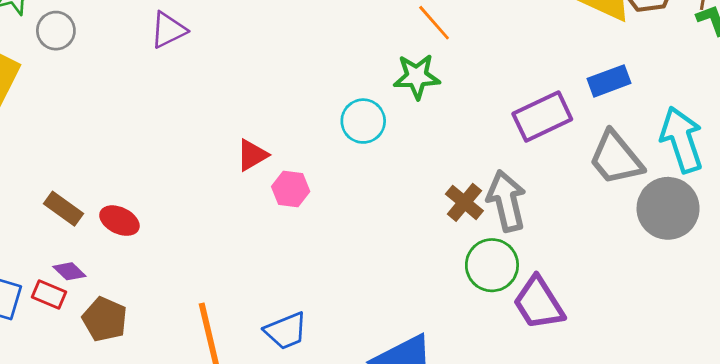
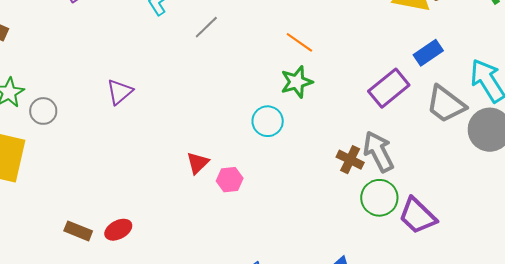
red ellipse: (119, 221) -> (118, 230), turned -40

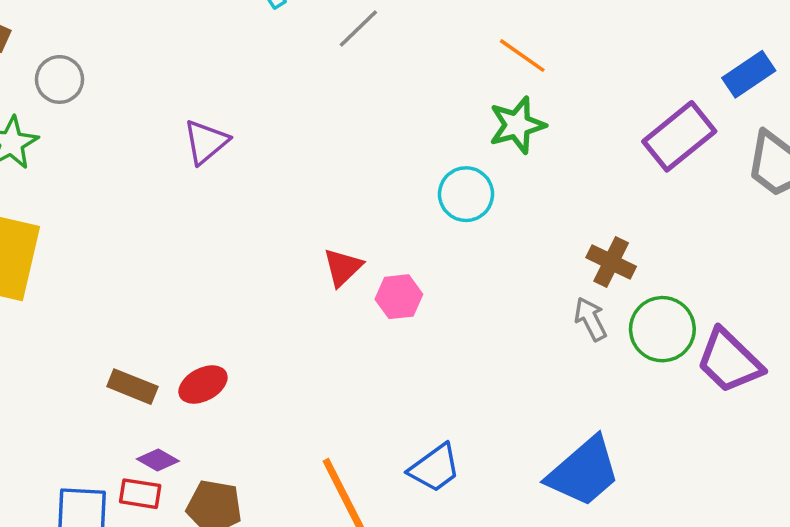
gray circle: (43, 111) -> (60, 79), moved
gray arrow: (378, 152) -> (591, 319), moved, size x0.6

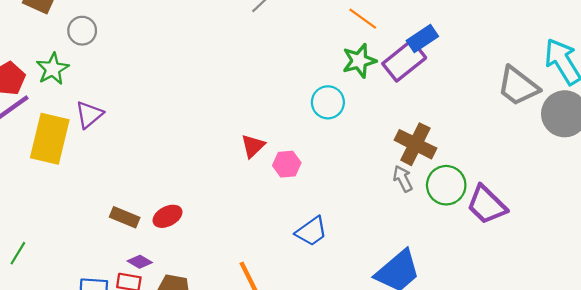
blue rectangle: (749, 74) -> (422, 39), moved
purple rectangle: (679, 136) -> (404, 61), moved
purple triangle: (206, 142) -> (89, 115), moved
brown cross: (611, 262) -> (415, 144), size x1.4
blue trapezoid: (435, 468) -> (311, 231), moved

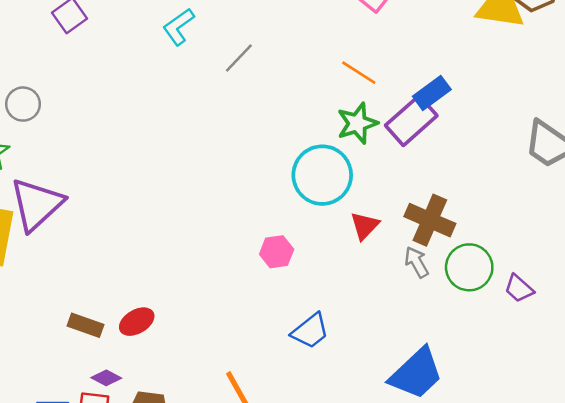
cyan circle: (328, 102) -> (322, 175), size x1.5
purple triangle: (89, 115) -> (37, 204), size x1.6
red triangle: (253, 146) -> (365, 226), moved
purple trapezoid: (487, 205) -> (519, 288), size x0.6

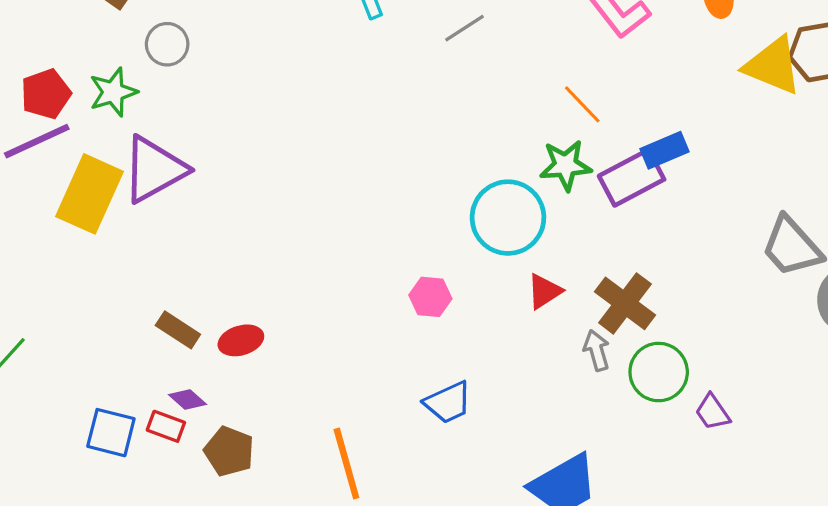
gray line: (239, 58) -> (464, 28), moved

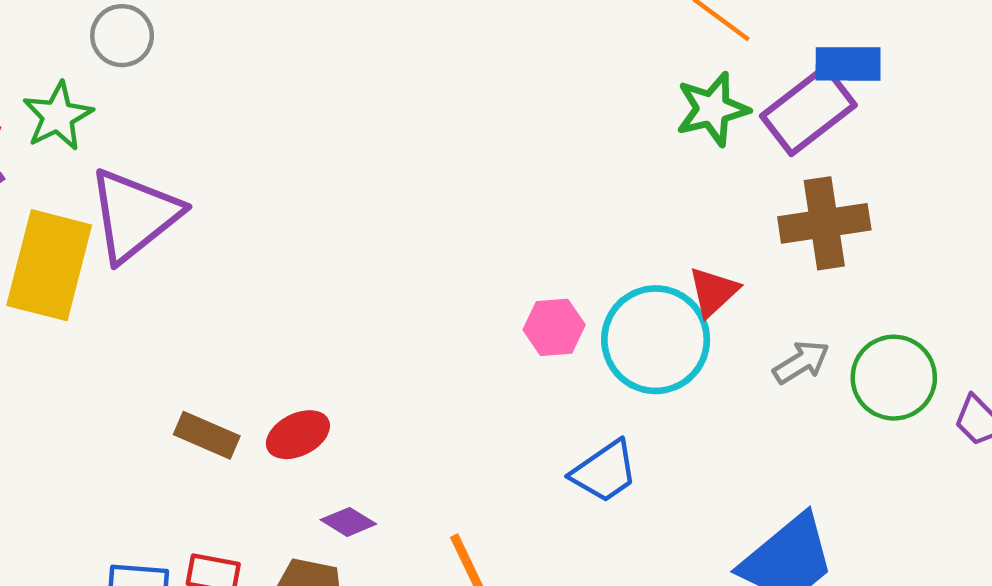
blue rectangle: (664, 150) -> (848, 64), turned 33
cyan circle: (508, 218) -> (656, 340), moved
brown cross: (625, 303) -> (824, 223), moved, turned -36
gray arrow: (597, 350) -> (801, 362), turned 84
purple diamond: (188, 400) -> (348, 522), moved

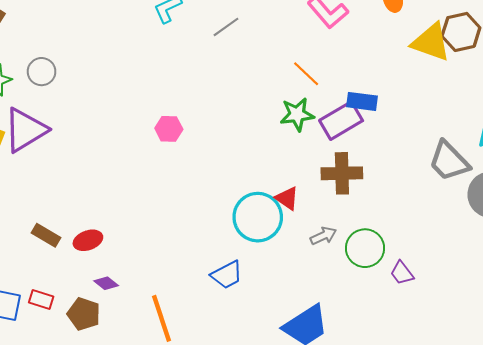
gray circle: (122, 36) -> (42, 72), moved
red triangle: (713, 292) -> (287, 198), turned -50
pink hexagon: (554, 327) -> (169, 129), moved

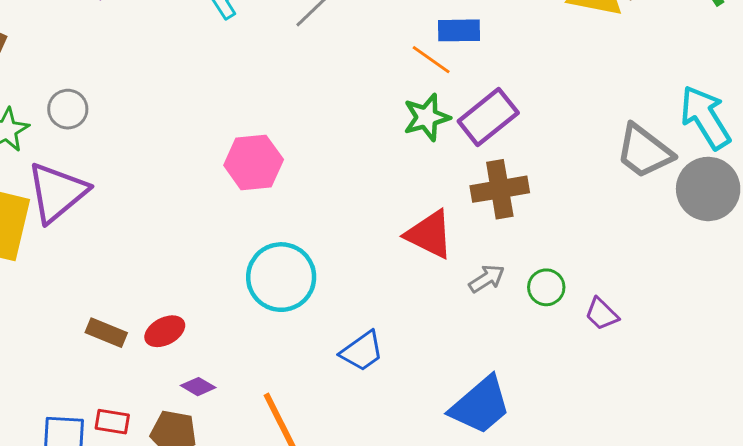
blue rectangle: (362, 101) -> (459, 30), moved
pink hexagon: (169, 129) -> (254, 162), size x1.5
red triangle: (287, 198) -> (429, 234), size x1.5
cyan circle: (258, 217) -> (281, 277), moved
green circle: (365, 248) -> (546, 287), size x0.7

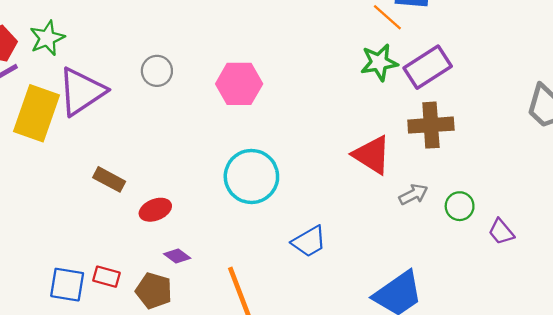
gray circle: (68, 109) -> (157, 71), moved
brown rectangle: (106, 333) -> (109, 179), moved

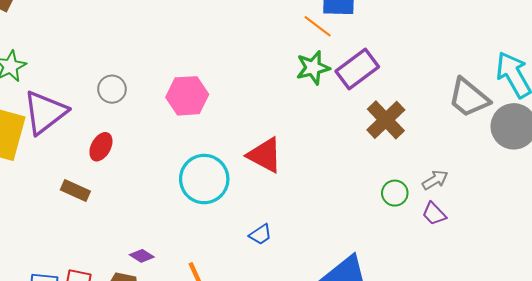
brown cross: (431, 125) -> (386, 120), moved, turned -36
red triangle: (372, 155) -> (265, 155), moved
gray arrow: (413, 194) -> (435, 180), moved
red ellipse: (155, 210) -> (101, 147), moved, turned -36
blue trapezoid: (309, 241) -> (260, 234), size x0.7

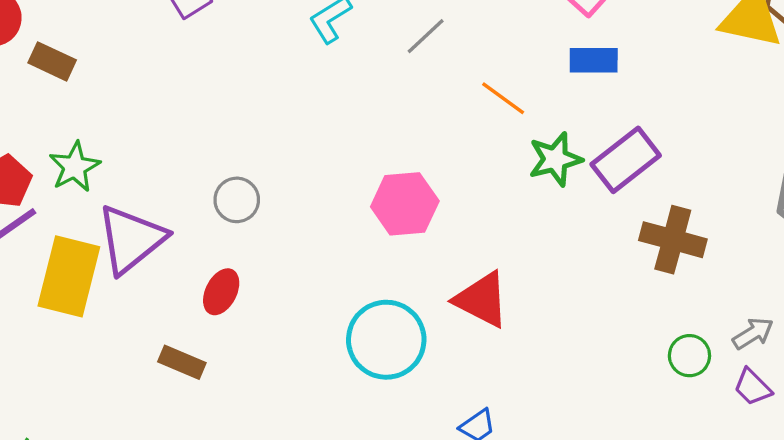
orange line: (318, 26) -> (503, 98), moved
pink hexagon: (187, 96) -> (405, 204), moved
brown cross: (386, 120) -> (673, 240), turned -30

